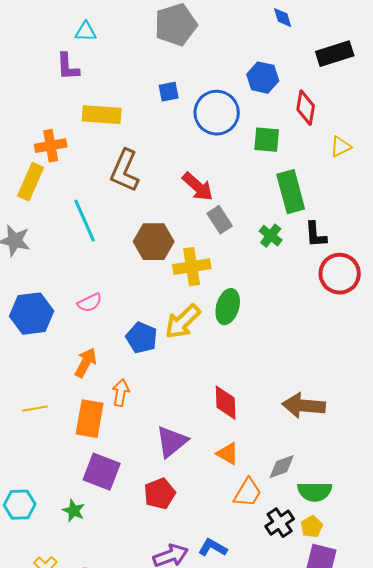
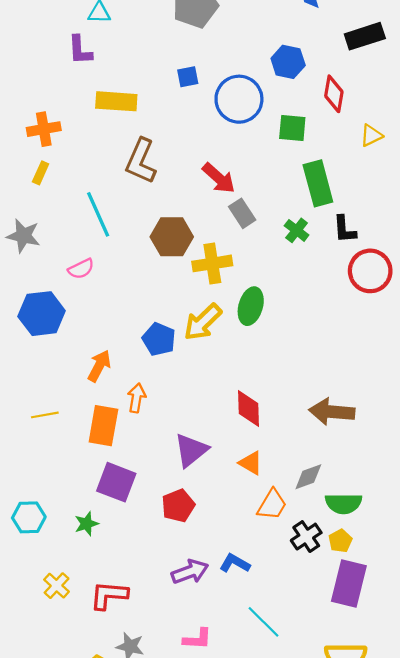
orange cross: (51, 146) -> (44, 129), moved
yellow rectangle: (31, 182) -> (41, 173), size x0.6
pink semicircle: (90, 303) -> (81, 269), moved
green star: (74, 511) -> (86, 524), turned 30

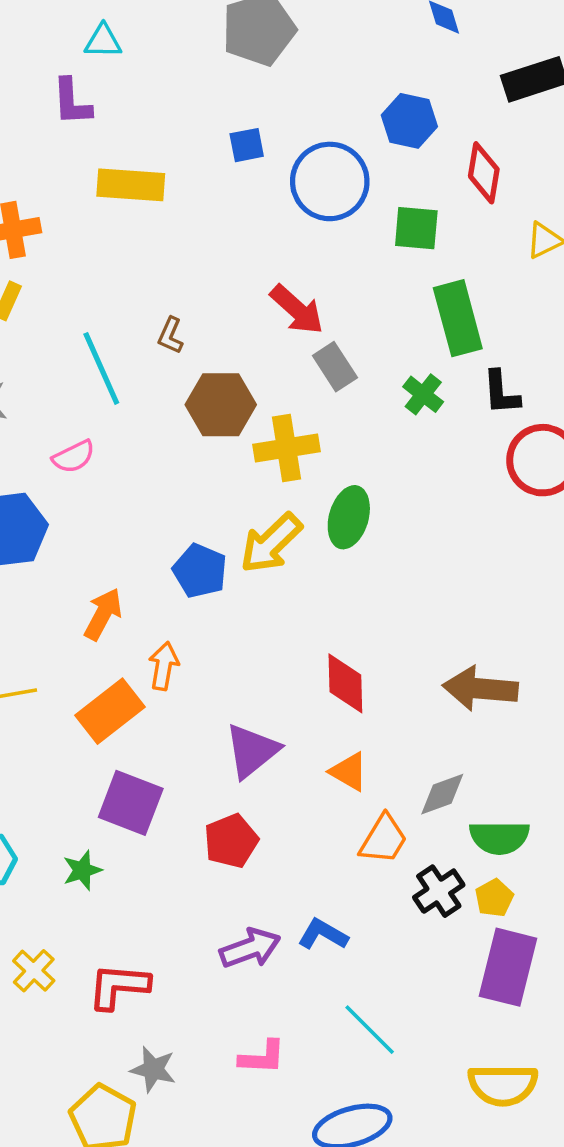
brown L-shape: (141, 161) -> (171, 335), moved, size x0.5
orange rectangle: (103, 426) -> (110, 711), turned 42

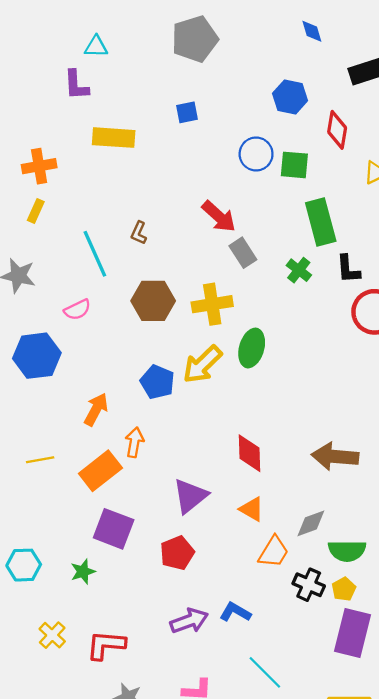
blue circle: (330, 181) -> (256, 154), moved, size x0.7
brown hexagon: (221, 405) -> (153, 301), moved
black cross: (439, 891) -> (309, 585), turned -32

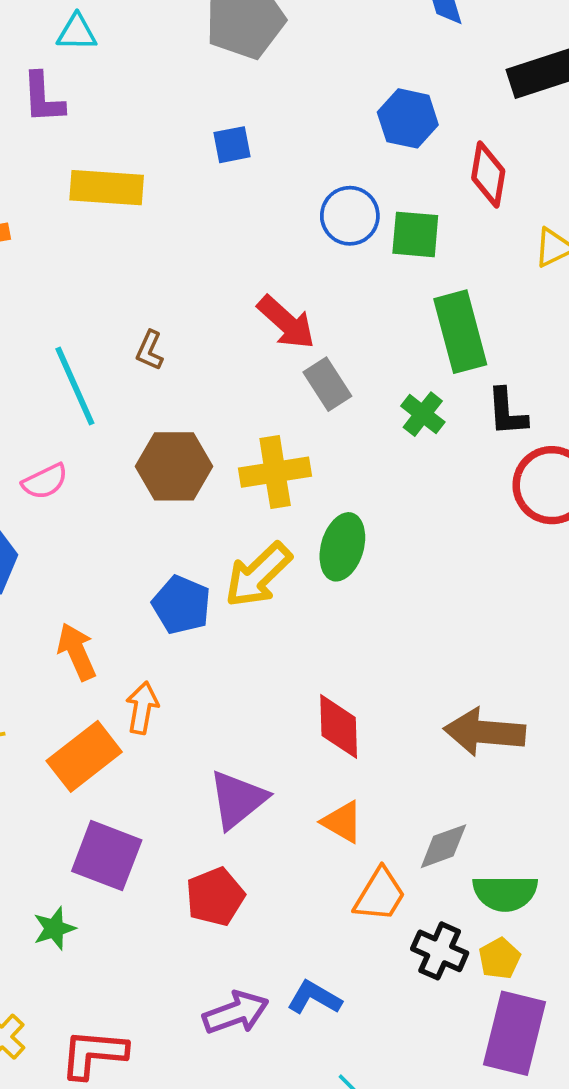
orange arrow: (96, 409) -> (77, 652), turned -52

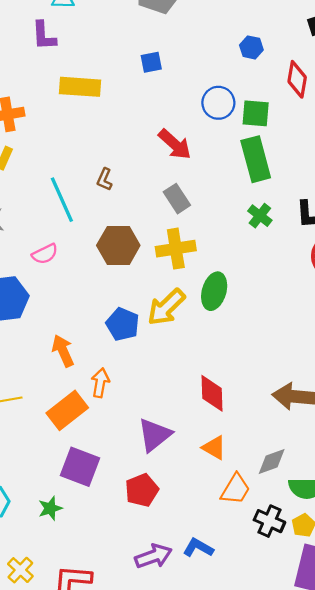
blue hexagon: (408, 118) -> (251, 47), size x0.7
red arrow: (286, 322) -> (175, 144), moved
green rectangle: (460, 332) -> (256, 159), moved
gray rectangle: (327, 384) -> (177, 199), moved

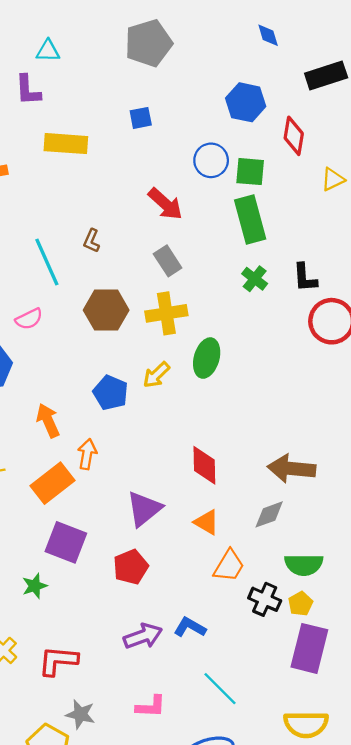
blue hexagon: (251, 47) -> (246, 102), size x1.6
yellow arrow: (166, 307) -> (156, 375), size x0.7
gray diamond: (272, 461) -> (269, 514), moved

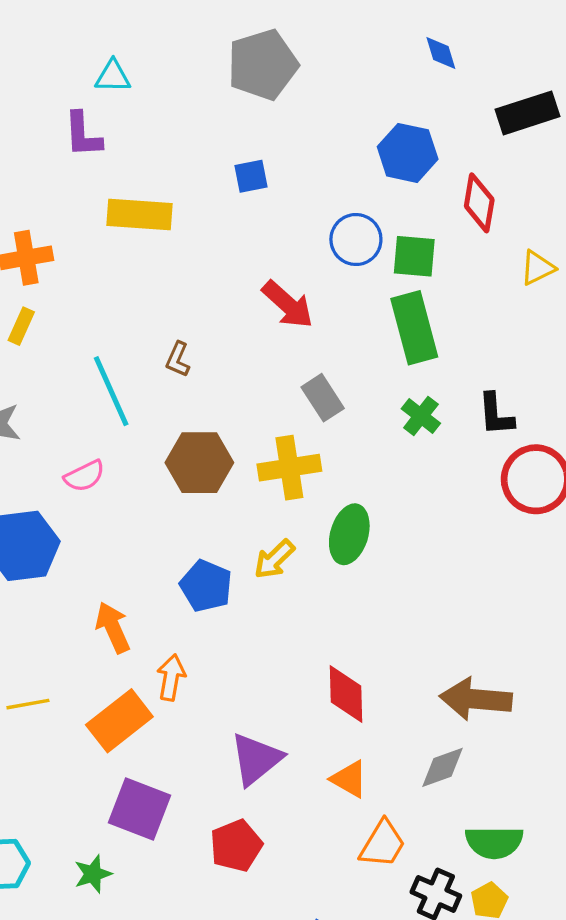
gray rectangle: (168, 261) -> (323, 398), moved

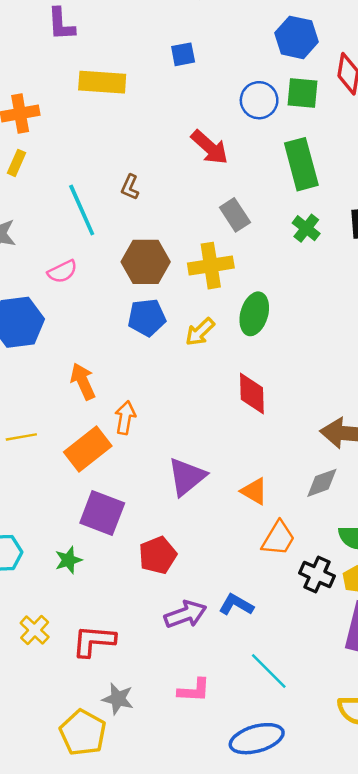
green square: (414, 256) -> (303, 93), moved
blue pentagon: (206, 586) -> (147, 317), moved, turned -30
red diamond: (346, 694) -> (252, 393), moved
red pentagon: (236, 846) -> (158, 555), moved

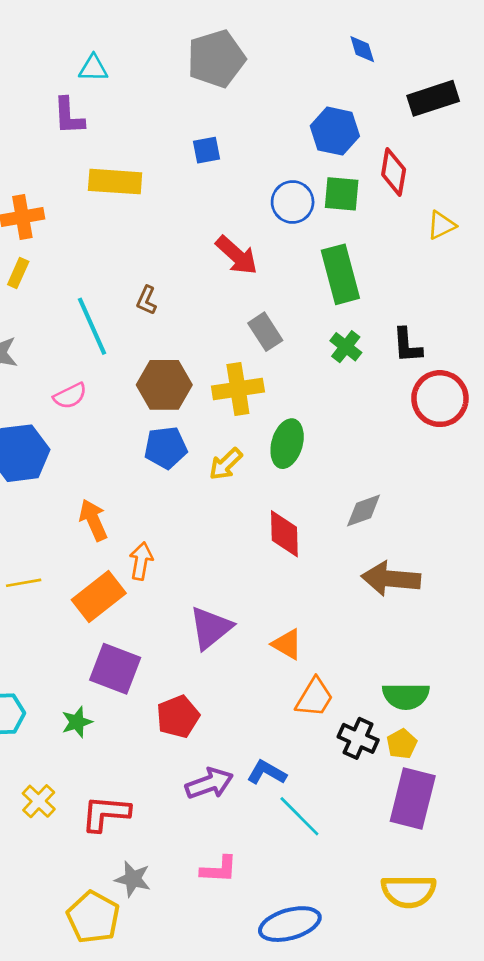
gray diamond: (322, 483) -> (364, 510), moved
cyan line: (269, 671) -> (299, 816), moved

